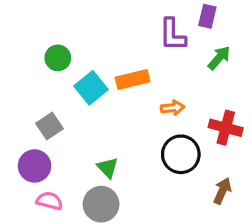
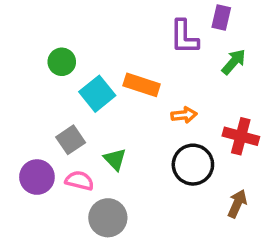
orange rectangle: (133, 80) -> (142, 85), turned 32
gray square: (49, 126) -> (71, 140), moved
green triangle: (108, 168) -> (115, 159), moved
pink semicircle: (49, 201) -> (80, 181), moved

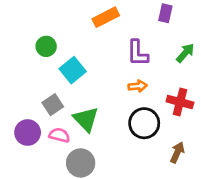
purple L-shape: (184, 37) -> (138, 53), moved
green arrow: (234, 62) -> (185, 53), moved
orange rectangle: (142, 85) -> (106, 17), moved, turned -45
green triangle: (115, 159) -> (86, 119), size x1.5

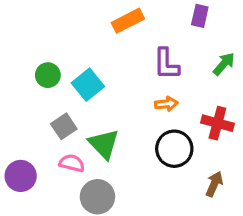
green circle: (46, 46) -> (48, 75), moved
purple circle: (28, 132) -> (21, 176), moved

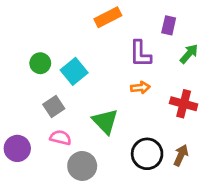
purple rectangle: (200, 16) -> (169, 25), moved
green triangle: (104, 144) -> (105, 121), moved
black circle: (174, 149) -> (147, 154), moved

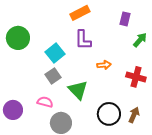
purple L-shape: (140, 54) -> (83, 40), moved
green circle: (40, 63) -> (18, 38), moved, size x1.5
gray square: (54, 106) -> (53, 76), moved

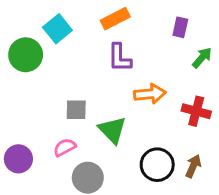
cyan square: (55, 53) -> (57, 29), moved
orange arrow: (104, 65) -> (150, 94), size x1.5
gray square: (53, 76) -> (76, 110), turned 35
pink semicircle: (45, 102) -> (65, 147), turned -42

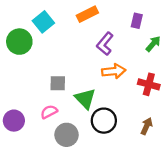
purple L-shape: (120, 58) -> (105, 44), moved, turned 40
black circle: (157, 165) -> (104, 121), moved

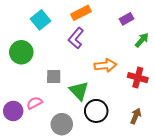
purple rectangle: (137, 21) -> (127, 19), turned 48
green circle: (19, 42) -> (21, 52), moved
purple L-shape: (105, 44) -> (76, 38), moved
pink semicircle: (49, 112) -> (34, 103), moved

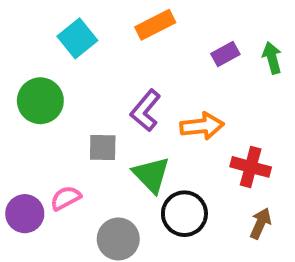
purple rectangle: (127, 19) -> (225, 54), moved
purple L-shape: (76, 38) -> (145, 110), moved
green arrow: (142, 40) -> (272, 58), moved, turned -56
red cross: (138, 78) -> (251, 167), moved

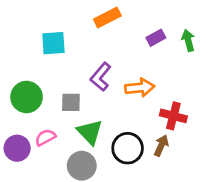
cyan square: (77, 38) -> (53, 43), moved, turned 35
green circle: (40, 101) -> (27, 97), moved
green triangle: (151, 175) -> (90, 132), moved
brown arrow: (260, 223) -> (161, 145), moved

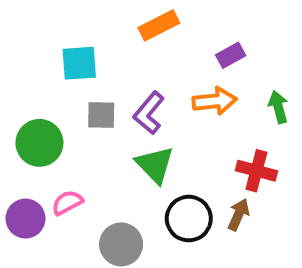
green arrow: (188, 40) -> (278, 107), moved
orange arrow: (140, 88) -> (215, 101), moved
gray square: (71, 102) -> (101, 115), moved
green triangle: (90, 132) -> (155, 165), moved

